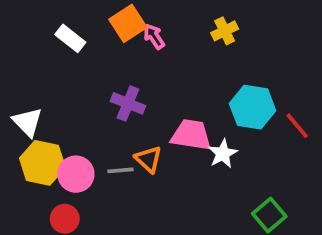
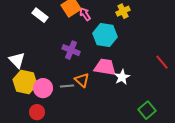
cyan hexagon: (253, 107) -> (105, 35), moved

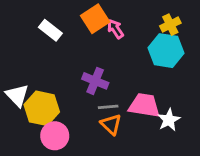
cyan hexagon: (105, 35) -> (166, 51), moved
yellow hexagon: (25, 82) -> (42, 108), moved
gray line: (67, 86) -> (108, 107), moved

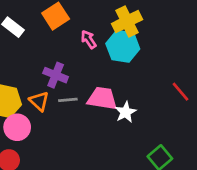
yellow cross: (170, 25) -> (127, 22), size x1.5
pink arrow: (115, 29) -> (89, 39), moved
orange triangle: (111, 124) -> (39, 101), moved

